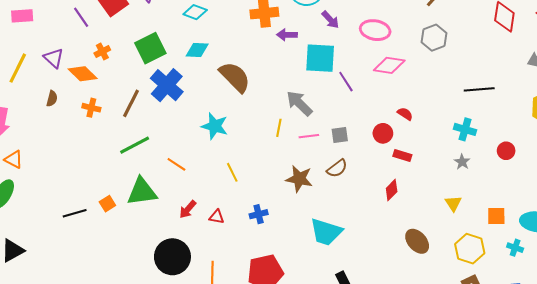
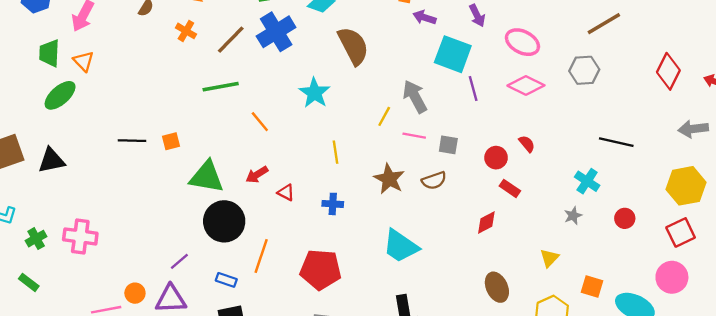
yellow line: (232, 172) -> (335, 152), moved
green triangle: (142, 192) -> (207, 177), moved

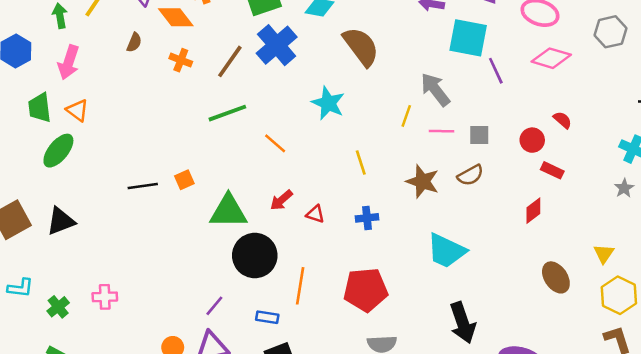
pink cross: (80, 236) -> (105, 297), size x0.7
yellow triangle: (549, 258) -> (604, 254), moved

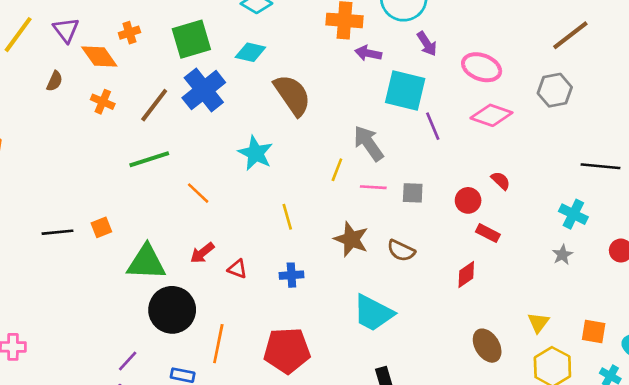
brown semicircle: (470, 175) -> (401, 251), moved, turned 52

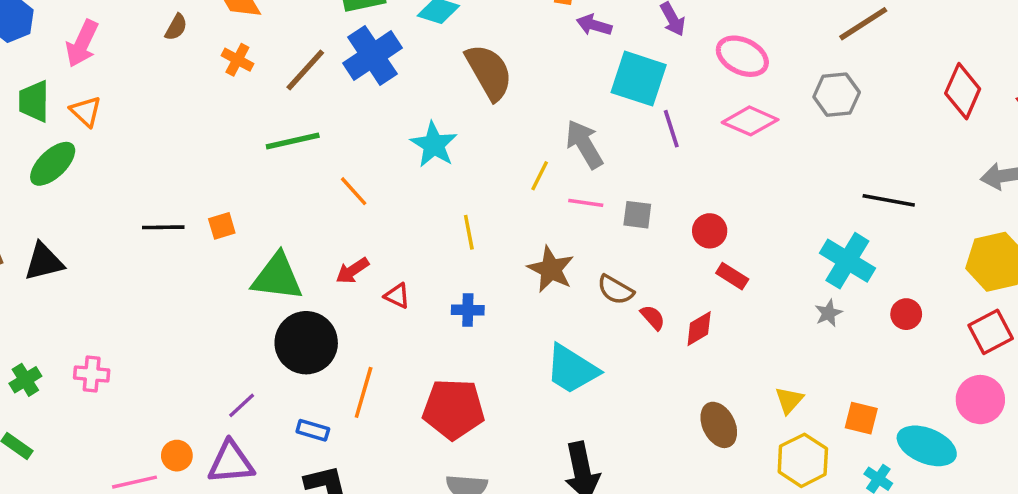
red semicircle: (501, 181) -> (653, 317), moved
cyan cross: (573, 214) -> (847, 261), size x1.4

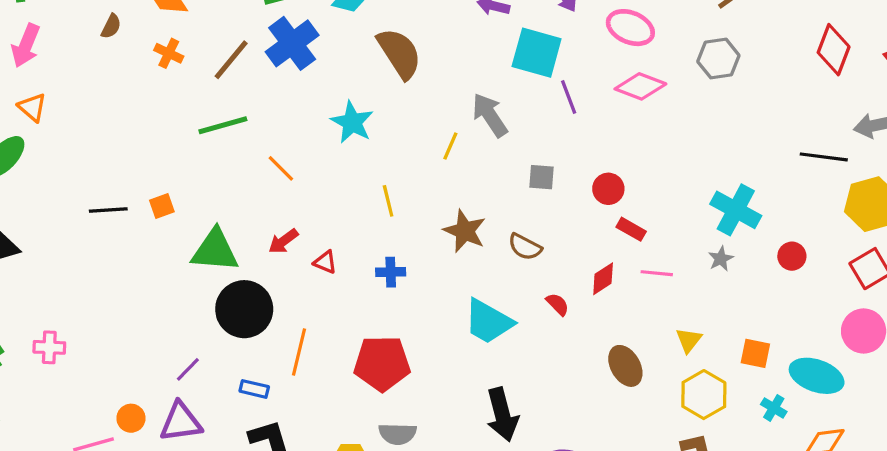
black line: (889, 200) -> (824, 157), moved
pink line: (586, 203) -> (657, 273), moved
red semicircle: (653, 317) -> (558, 304), moved

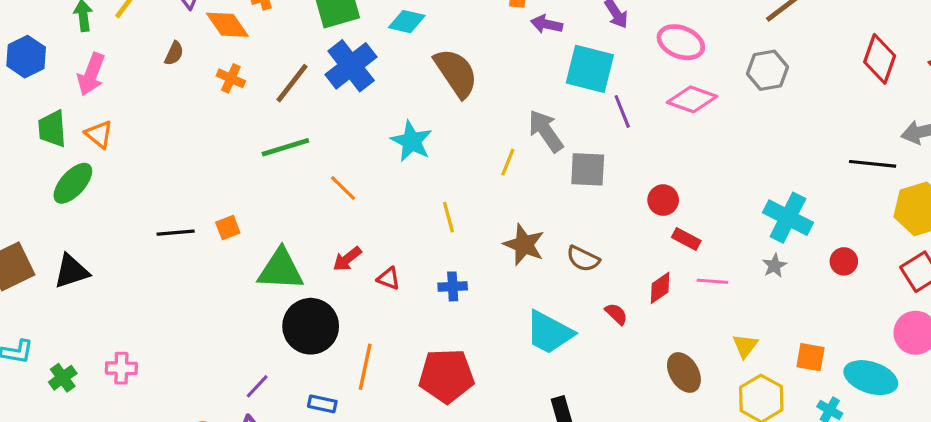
gray square: (542, 177) -> (588, 169), moved, size x1.4

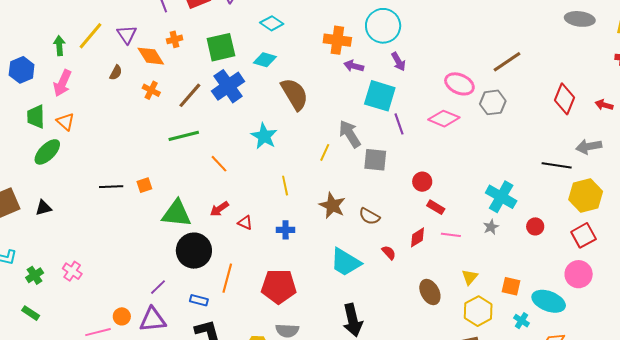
pink ellipse: (681, 42) -> (459, 84), moved
black triangle: (71, 271) -> (44, 208), size x0.7
pink cross: (121, 368) -> (72, 271), turned 30

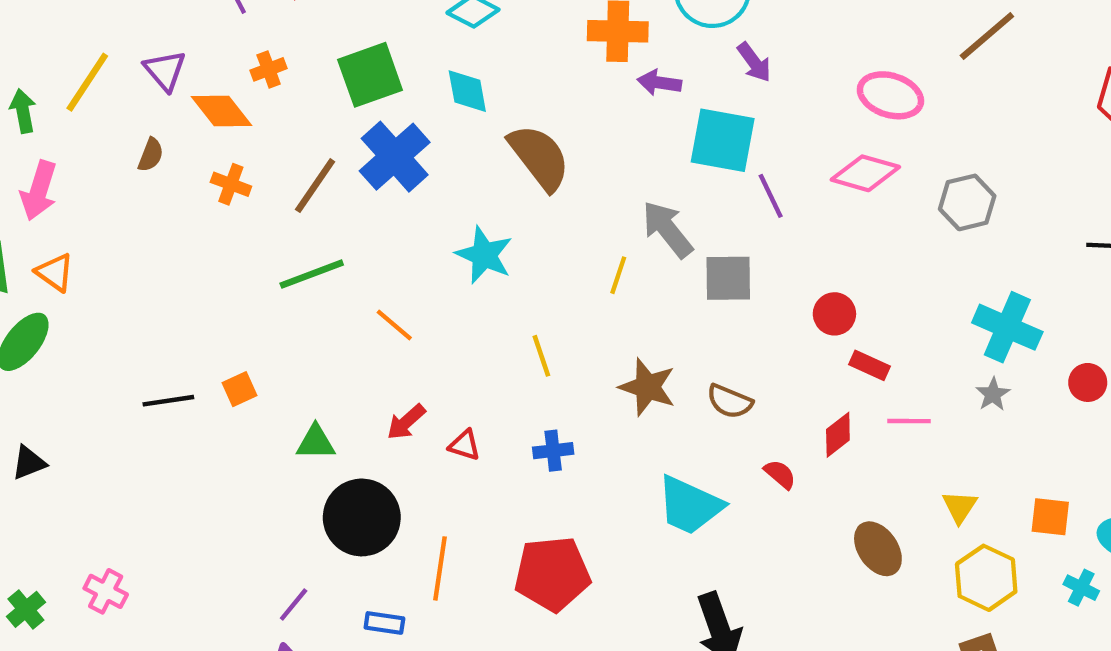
cyan diamond: (265, 60) -> (467, 91), turned 70
gray hexagon: (493, 102) -> (967, 202), moved
green triangle: (177, 214) -> (316, 442), size x0.6

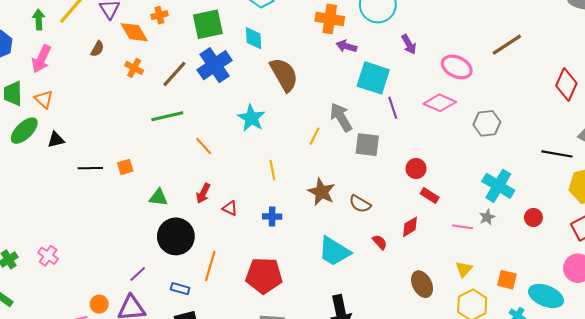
purple arrow: (754, 62) -> (409, 44), moved
pink line: (909, 421) -> (463, 227), moved
red arrow: (406, 422) -> (203, 193), turned -30
black triangle: (29, 463) -> (56, 140), moved

